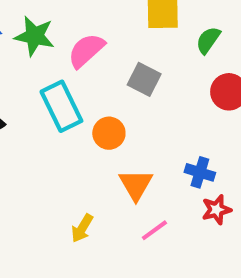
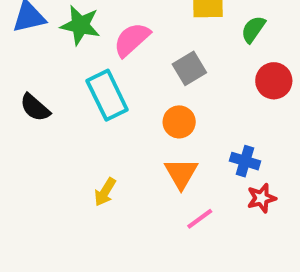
gray square: (144, 79) -> (189, 68), turned 32
orange circle: (109, 133) -> (179, 122), moved
yellow arrow: (82, 228) -> (105, 192), moved

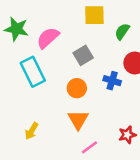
blue cross: (245, 161) -> (112, 81), moved

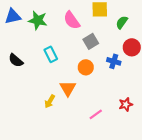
pink semicircle: (48, 38) -> (72, 20), moved, turned -84
cyan rectangle: (33, 72) -> (51, 54), size x0.7
orange triangle: (78, 120) -> (68, 88), moved

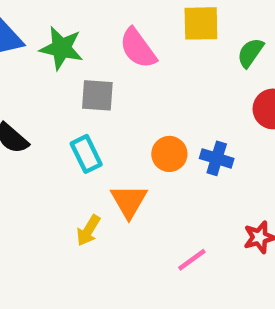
gray square: (91, 41) -> (97, 95), moved, turned 35
cyan rectangle: (51, 54) -> (86, 154), moved
blue cross: (114, 61) -> (217, 158), moved

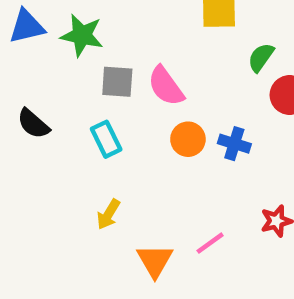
pink semicircle: (138, 48) -> (166, 86), moved
green semicircle: (250, 53) -> (261, 57), moved
orange triangle: (129, 201) -> (155, 261), moved

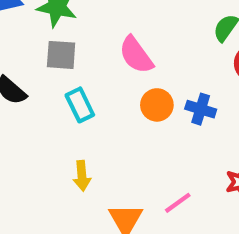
gray square: (117, 82) -> (61, 55), moved
yellow arrow: (108, 214) -> (82, 176), turned -36

